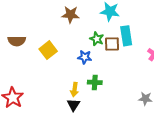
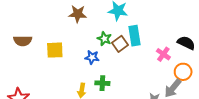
brown square: (112, 44) -> (120, 44), turned -35
yellow square: (48, 50) -> (55, 50), turned 36

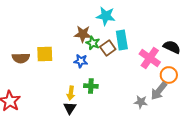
brown star: (78, 14) -> (83, 34), moved
brown semicircle: (23, 41) -> (21, 58), moved
pink cross: (163, 54) -> (150, 58), size x1.5

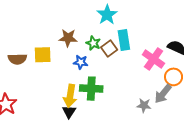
cyan star: (106, 16) -> (107, 15), turned 30
brown star: (83, 34) -> (68, 38), moved
green cross: (91, 86) -> (91, 89), size x1.5
yellow arrow: (71, 93) -> (70, 96), size x1.5

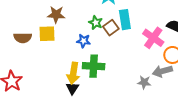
brown star: (68, 38) -> (56, 15), moved
gray arrow: (163, 94) -> (162, 71), turned 36

